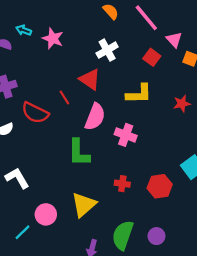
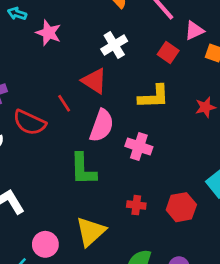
cyan arrow: (24, 30) -> (17, 14), moved
pink triangle: (174, 40) -> (194, 31), turned 49

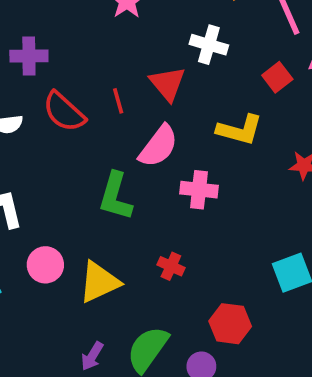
white cross: (114, 45) -> (209, 45), turned 30
pink cross: (139, 147) -> (199, 190), turned -30
red hexagon: (181, 207) -> (230, 324), moved
pink circle: (45, 244) -> (45, 265), moved

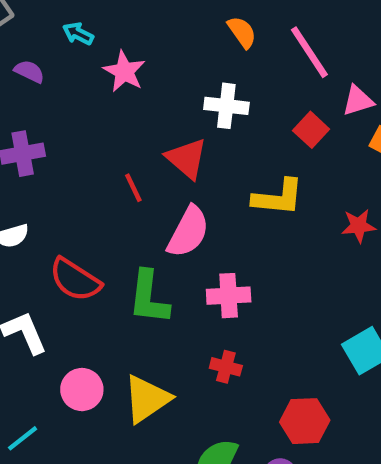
red semicircle: (64, 112) -> (75, 280), moved
pink cross: (199, 190) -> (229, 296), moved

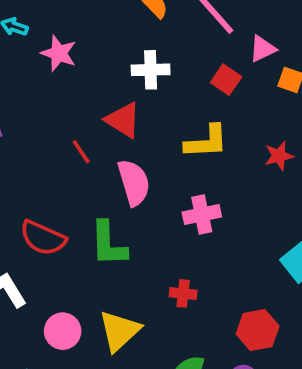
pink semicircle: (188, 232) -> (134, 183), turned -36
pink cross: (229, 296) -> (202, 215), moved

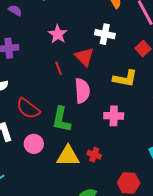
pink star: (59, 53) -> (58, 34), moved
pink circle: (63, 331) -> (34, 144), moved
yellow triangle: (119, 331) -> (68, 156), moved, turned 30

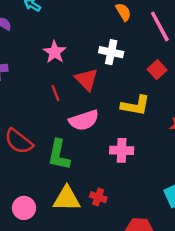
pink semicircle: (82, 91) -> (84, 120), turned 75
pink circle: (34, 144) -> (24, 208), moved

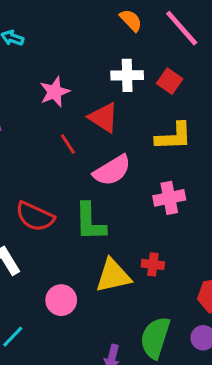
pink star: (55, 52) -> (55, 92), turned 30
red square: (157, 70) -> (170, 81), moved

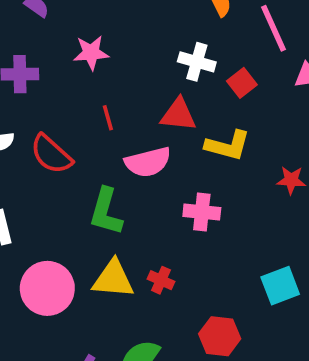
pink star: (55, 92) -> (91, 53), moved
red triangle: (104, 117) -> (178, 115), moved, turned -44
red semicircle: (35, 216) -> (51, 154), moved
pink circle: (61, 300) -> (47, 288), size x1.5

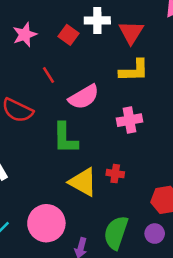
red square: (242, 83) -> (68, 35), moved
red triangle: (178, 115) -> (131, 32), moved, turned -48
yellow triangle: (113, 279) -> (83, 182), turned 40
pink circle: (47, 288) -> (46, 223), moved

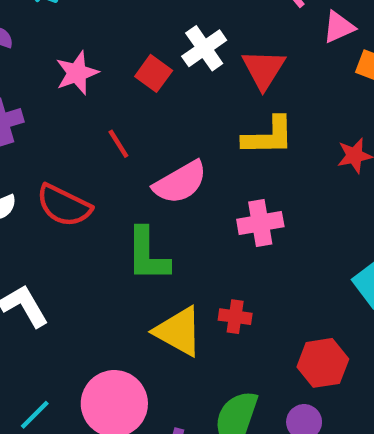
white cross: (97, 20) -> (204, 48), turned -35

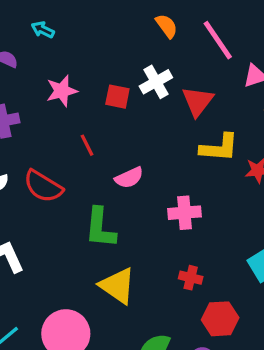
red square: (154, 73) -> (117, 97), turned -30
yellow L-shape: (268, 136) -> (219, 148), moved
pink semicircle: (180, 182) -> (129, 178), size x0.7
red cross: (235, 317) -> (191, 278), moved

